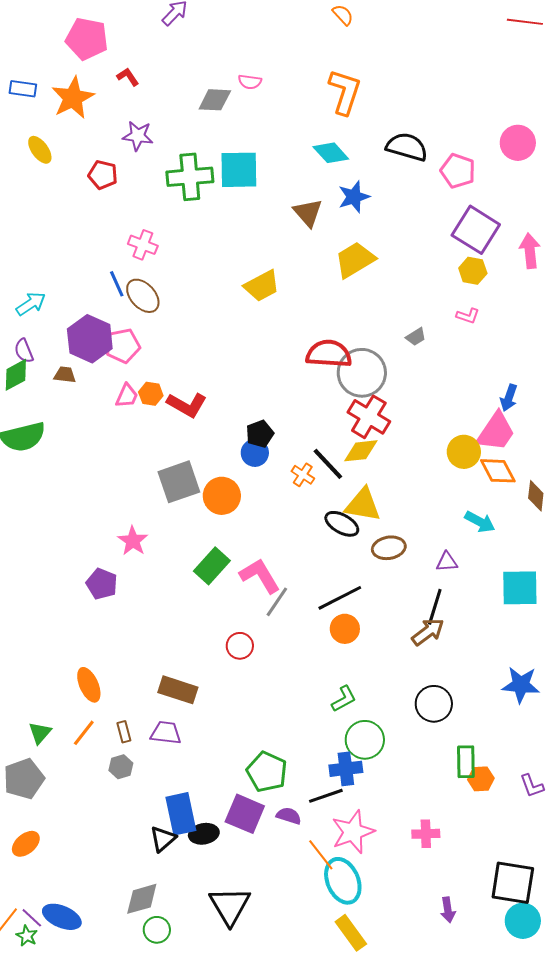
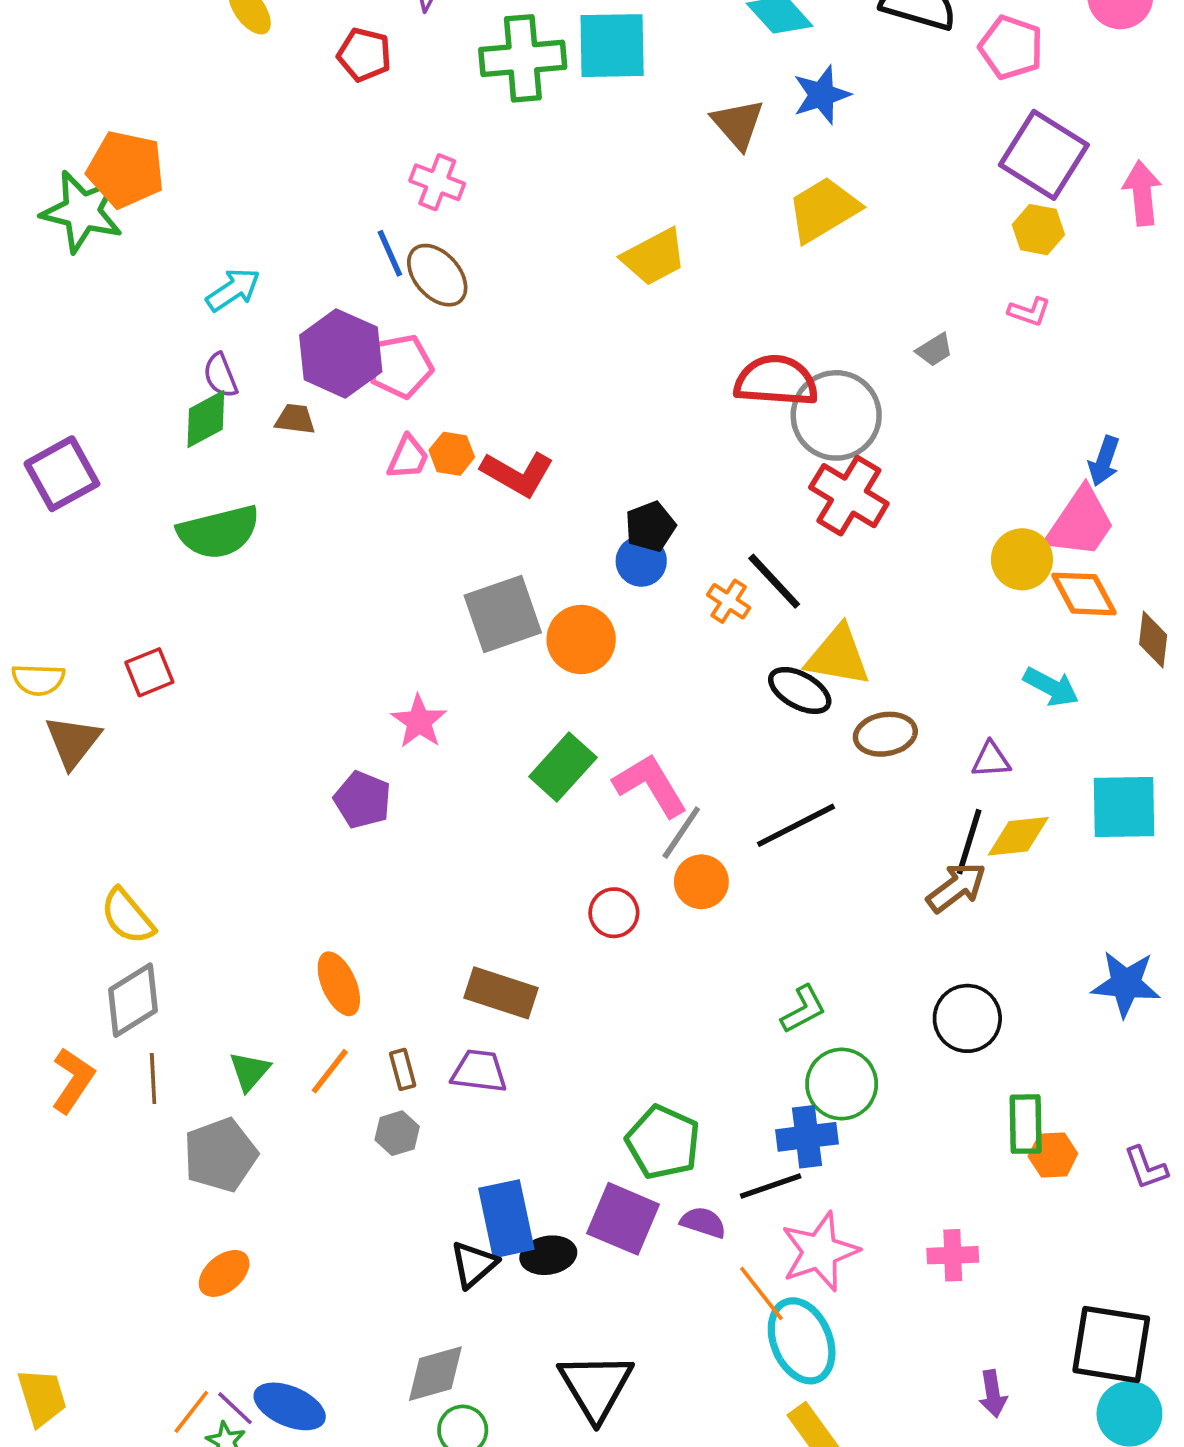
yellow diamond: (361, 451) -> (1018, 836), moved
orange circle: (345, 629) -> (701, 882), moved

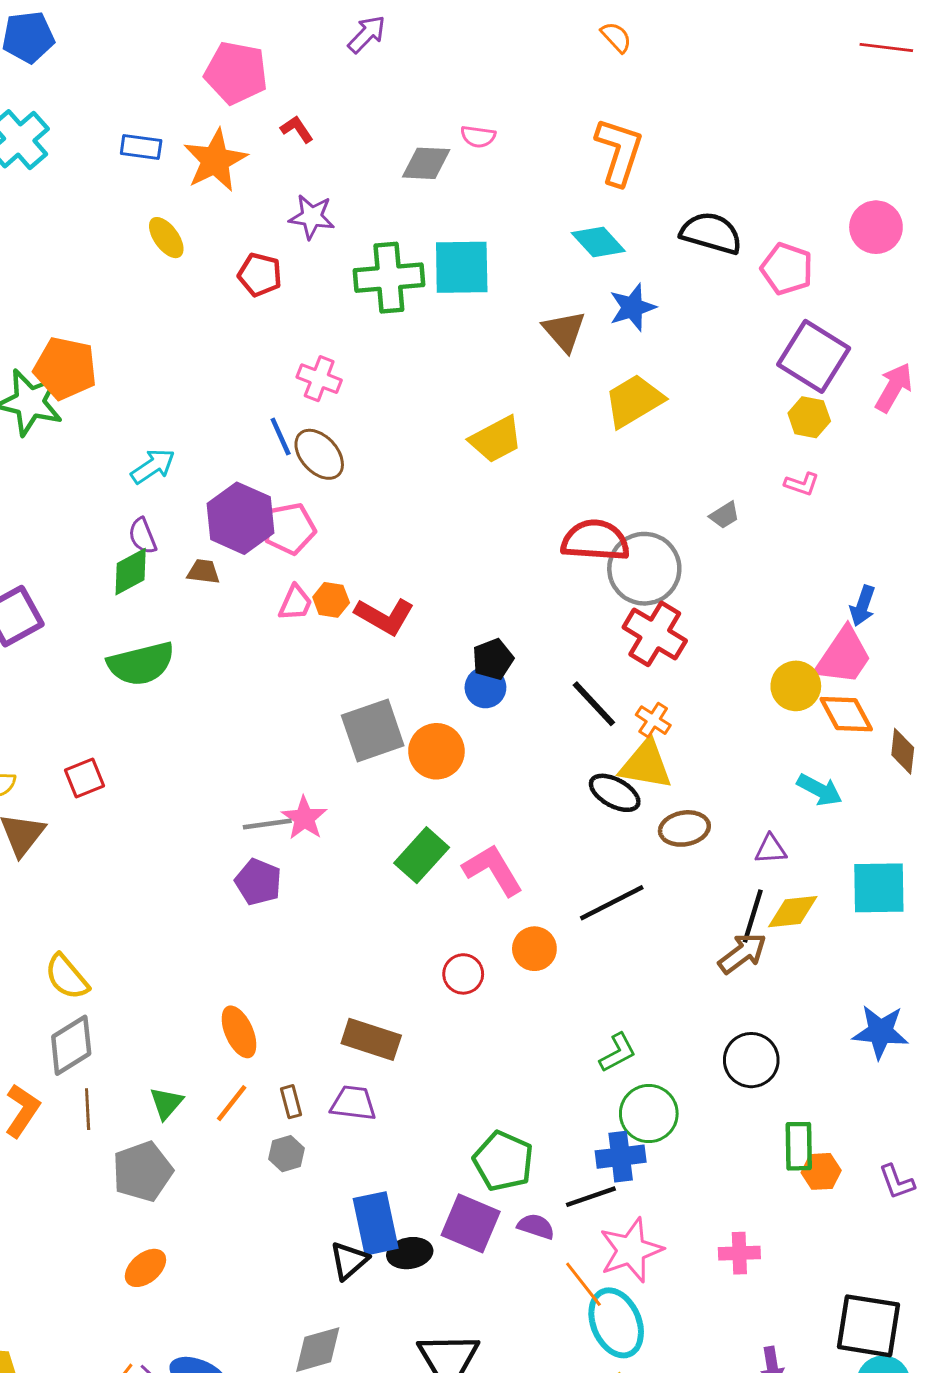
pink arrow: (1142, 193) -> (894, 388), turned 36
orange cross: (729, 601) -> (653, 720), moved
gray line: (681, 833) -> (267, 824), moved, turned 48

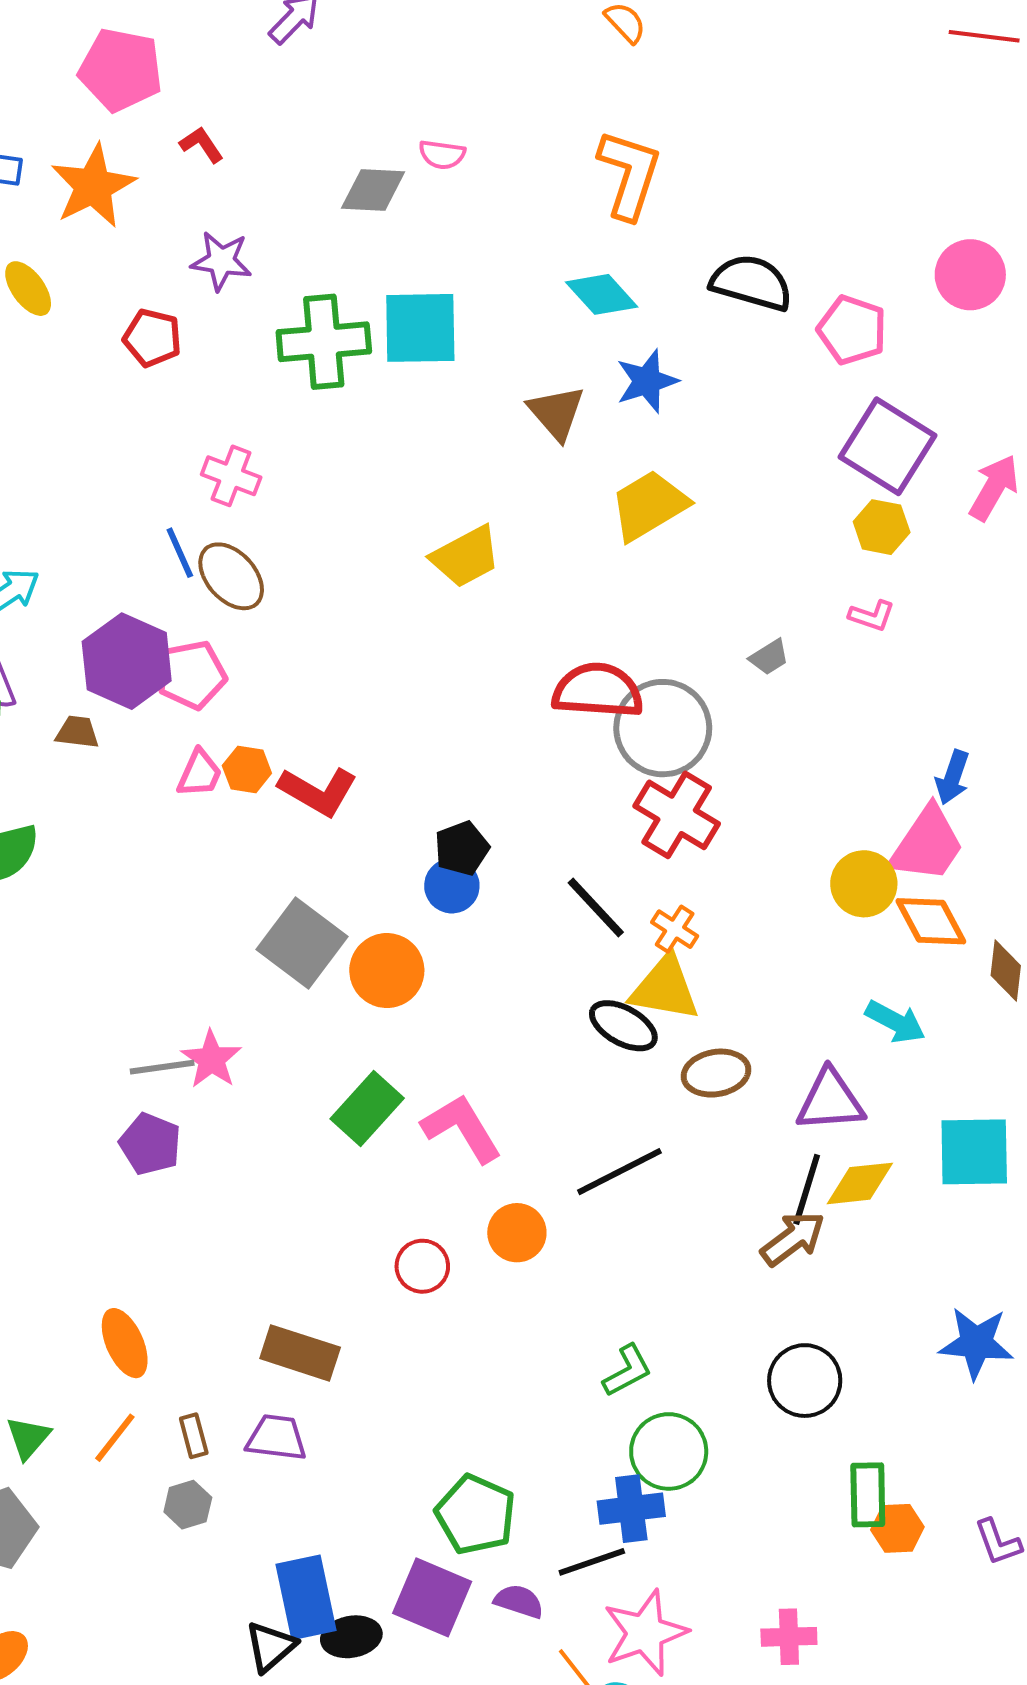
gray square: (373, 730) -> (302, 943), turned -34
purple triangle: (771, 849) -> (830, 1101), size x1.6

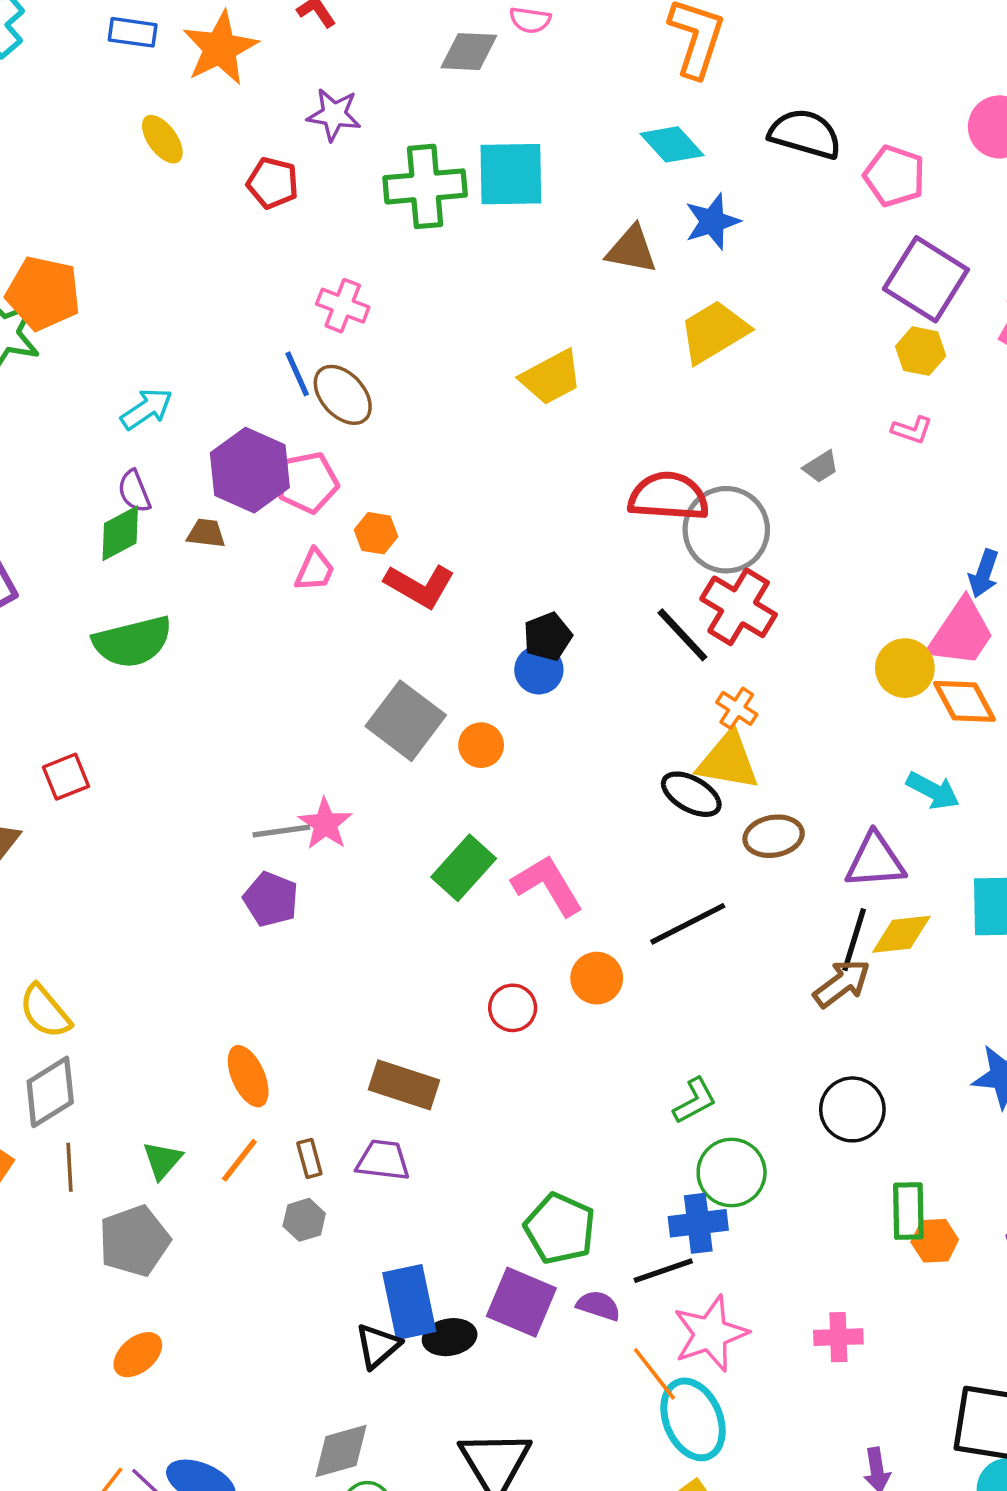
brown triangle: (556, 413) -> (632, 250), turned -38
orange hexagon: (247, 769) -> (376, 533), moved
black line: (596, 907) -> (682, 635), moved
orange circle: (387, 971) -> (481, 745), size x0.7

